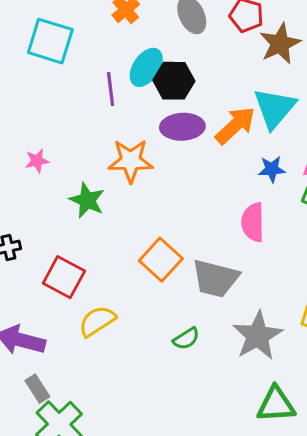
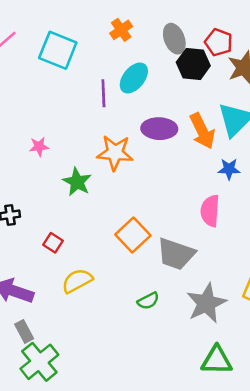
black hexagon: (174, 81) -> (193, 64), moved
orange arrow: (235, 125) -> (202, 131), turned 102
red square: (64, 277) -> (53, 243), size x0.6

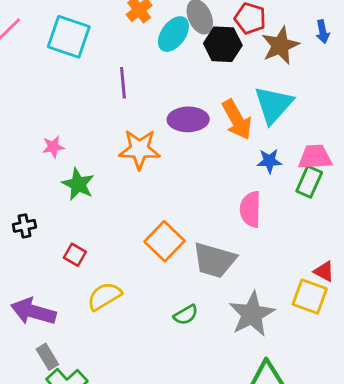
cyan ellipse: (134, 78) -> (173, 34), moved
green star: (77, 182) -> (78, 184), moved

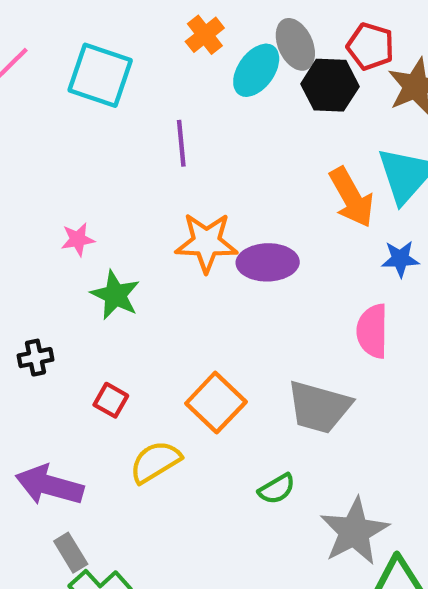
purple ellipse: (188, 119) -> (268, 262), moved
orange square: (165, 241) -> (216, 403), moved
gray star: (252, 314) -> (354, 531), moved

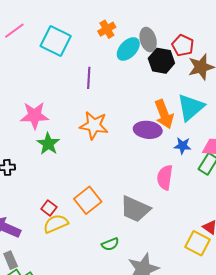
pink star: (78, 239) -> (34, 116), size x1.8
purple ellipse: (268, 262) -> (148, 130), moved
red square: (111, 400) -> (49, 208), moved

